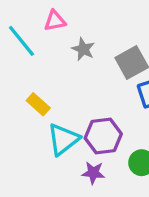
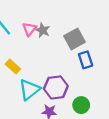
pink triangle: (55, 21) -> (29, 29), moved, turned -40

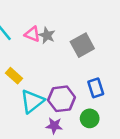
pink triangle: (29, 29) -> (32, 34), turned -48
blue rectangle: (86, 60) -> (96, 88), moved

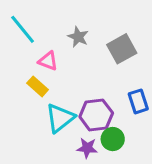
pink triangle: (32, 34) -> (48, 61), moved
green circle: (90, 118) -> (113, 139), moved

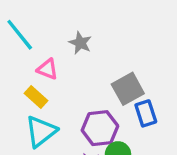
gray square: (122, 49) -> (128, 89), moved
cyan triangle: (60, 118) -> (41, 131), moved

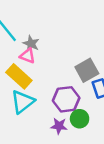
gray star: (80, 43) -> (31, 44), moved
yellow rectangle: (36, 97) -> (19, 76), size x1.5

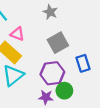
gray star: (31, 44) -> (50, 12), moved
gray square: (87, 70) -> (58, 43), moved

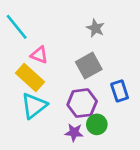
gray star: (50, 12) -> (95, 28), moved

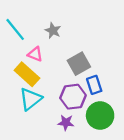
gray star: (95, 28) -> (53, 31), moved
blue rectangle: (120, 91) -> (94, 85), moved
green circle: (97, 124) -> (100, 116), moved, size x1.5

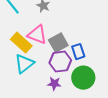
pink triangle: (35, 54) -> (37, 35), moved, size x1.5
gray square: (79, 64) -> (58, 43), moved

